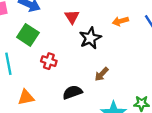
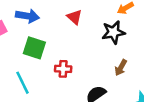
black star: (90, 38) -> (113, 32), moved, turned 30

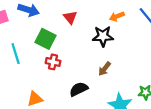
green square: (34, 48) -> (45, 39), moved
cyan line: (22, 83) -> (16, 54), moved

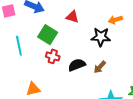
red triangle: (70, 17) -> (72, 17), turned -40
black semicircle: (79, 89) -> (77, 65), moved

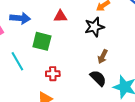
red cross: (53, 56) -> (53, 74), moved
black semicircle: (77, 65) -> (98, 78), moved, turned 84

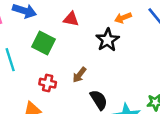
black star: (94, 27) -> (108, 40), turned -30
brown arrow: (103, 57) -> (79, 75), moved

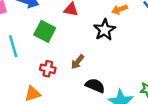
black semicircle: (99, 100) -> (95, 86), turned -36

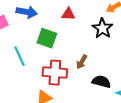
red cross: (48, 69) -> (55, 73), size x1.6

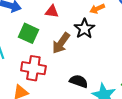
brown arrow: (82, 62) -> (61, 43), moved, size x1.5

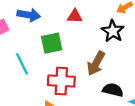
green square: (28, 33) -> (52, 43), turned -30
brown arrow: (61, 43) -> (96, 63), moved

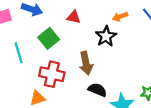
green square: (52, 43) -> (49, 38), turned -36
brown arrow: (96, 63) -> (86, 63), turned -50

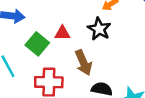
red triangle: (74, 17) -> (62, 33), moved

